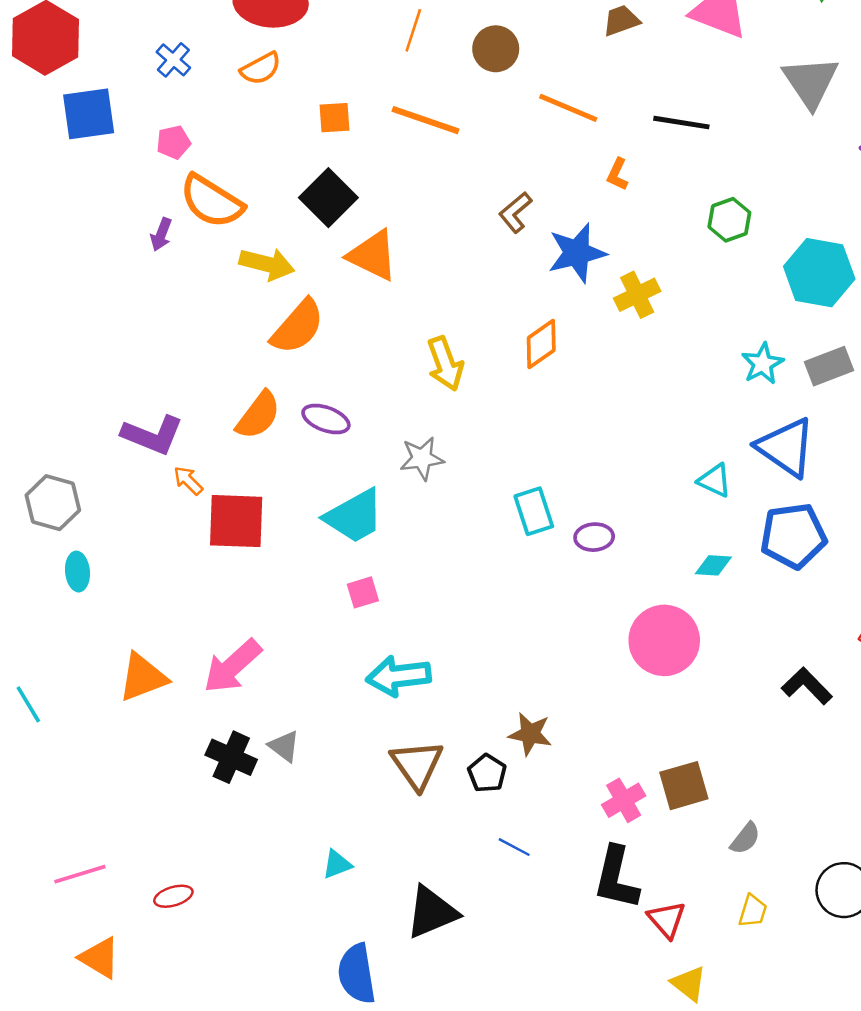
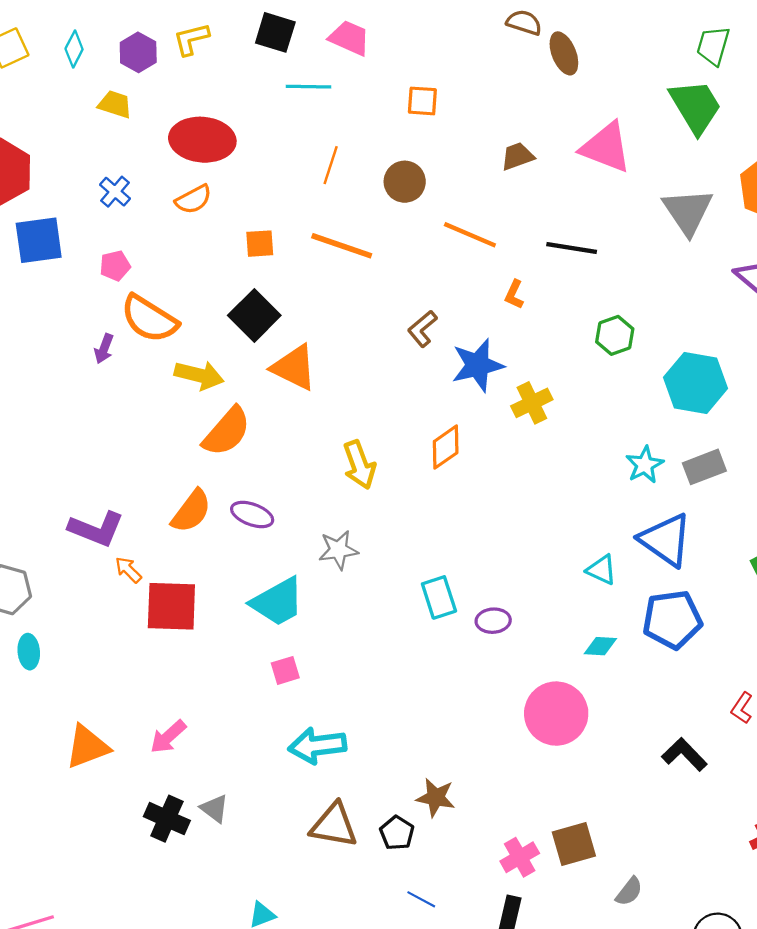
pink arrow: (232, 666) -> (168, 737), size x0.7
brown triangle: (417, 765) -> (334, 825), turned -45

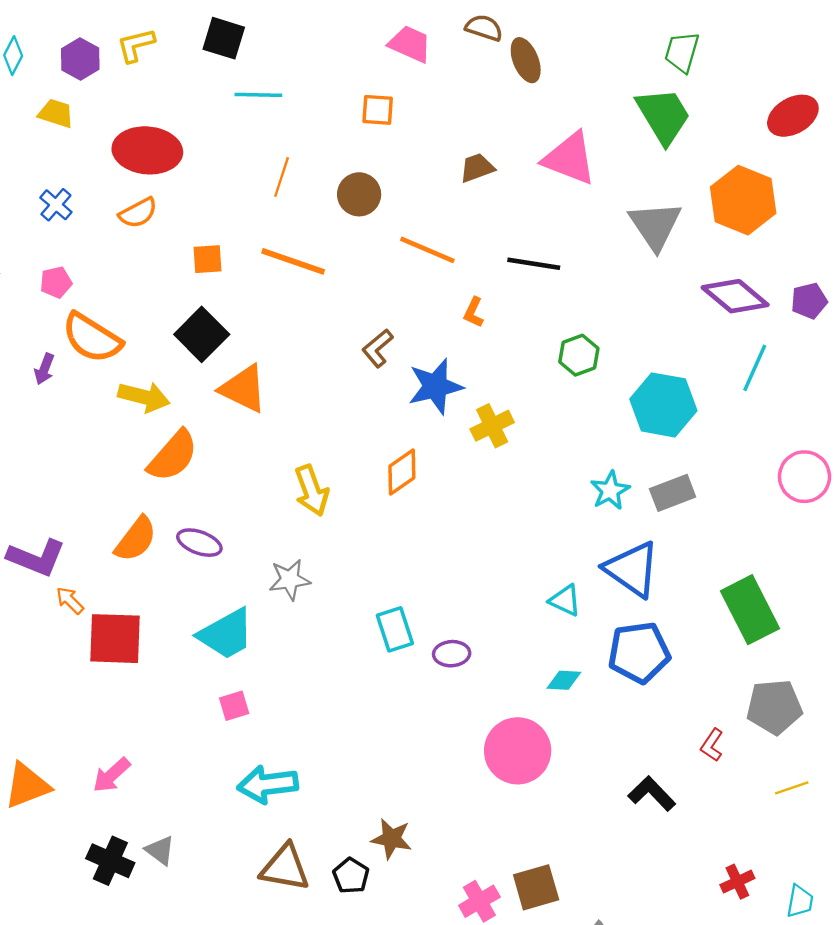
pink trapezoid: (349, 38) -> (410, 44), moved

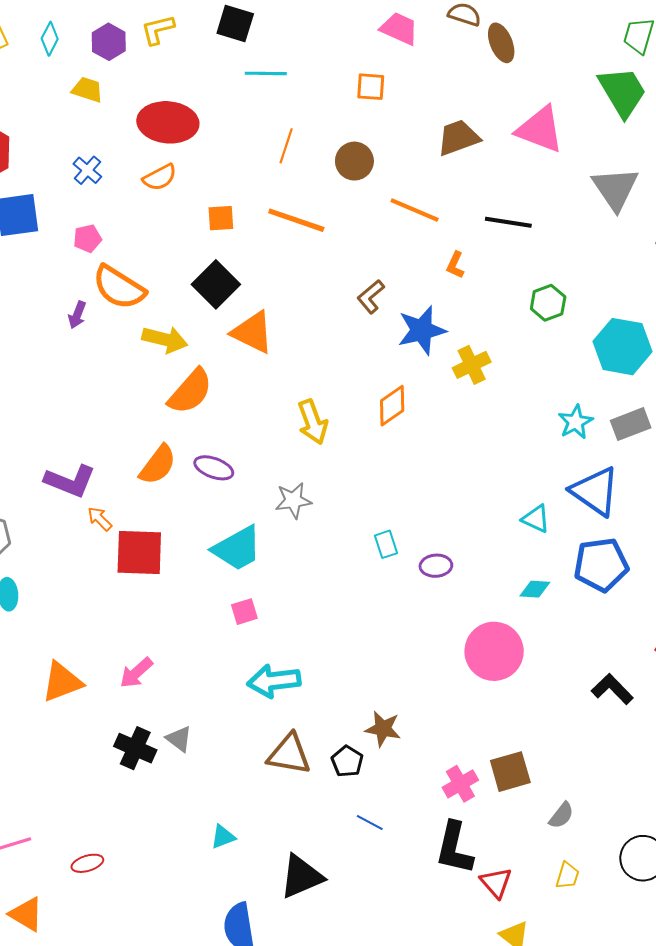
brown trapezoid: (477, 168) -> (458, 138), size x1.4
cyan rectangle: (395, 629) -> (386, 544), size x0.7

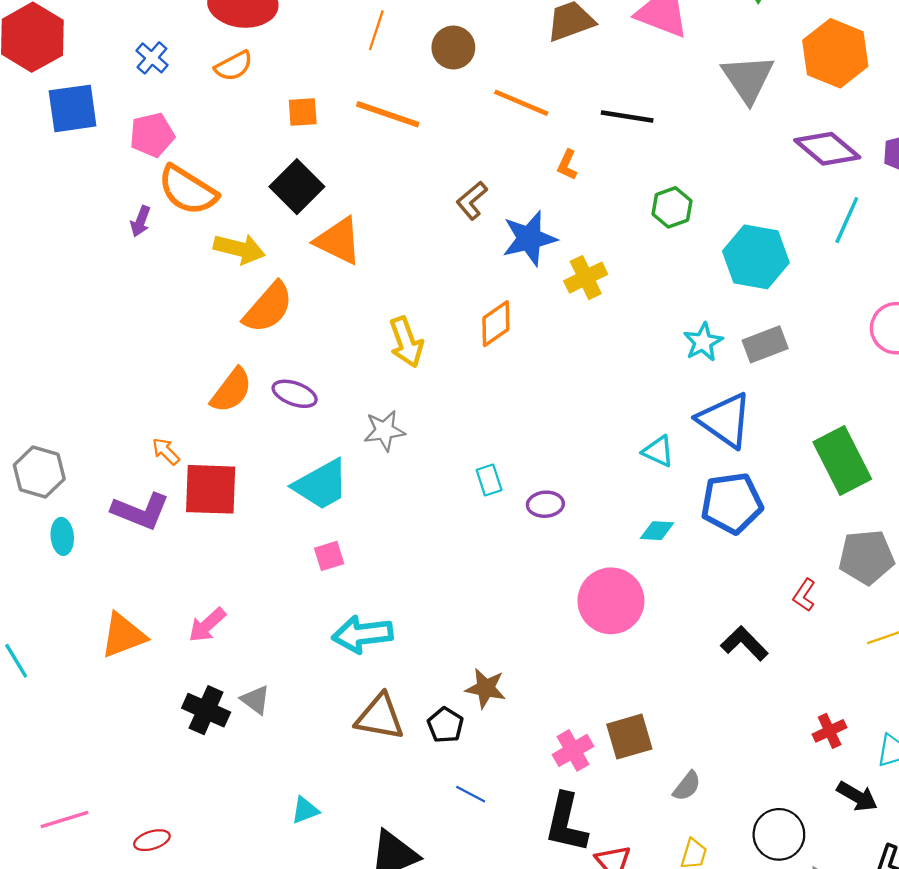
pink pentagon: (87, 239) -> (152, 135), size x1.4
purple L-shape: (70, 481) -> (140, 511), moved

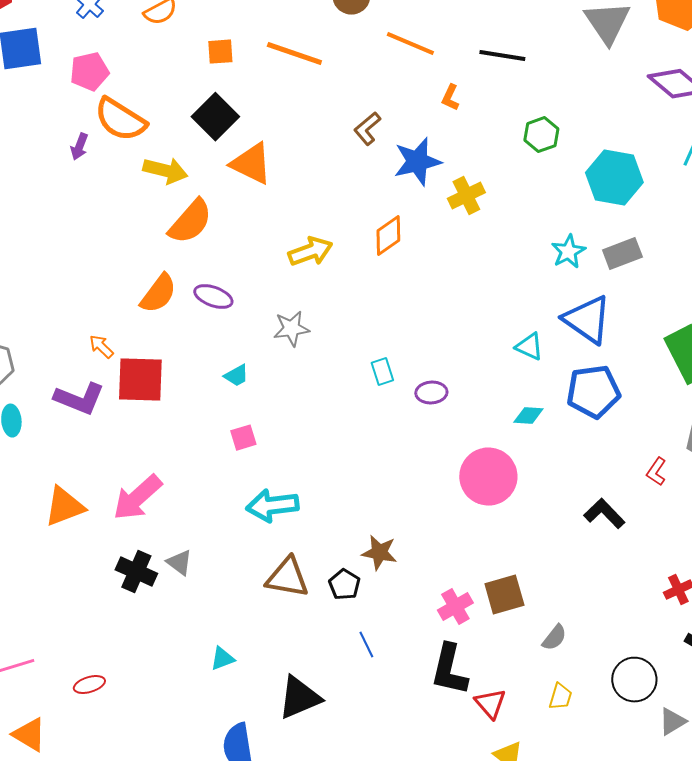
yellow arrow: (406, 342) -> (310, 252), turned -90
cyan trapezoid: (321, 485) -> (236, 376), size x0.5
pink arrow: (207, 625) -> (137, 498), size x1.5
blue line: (471, 794) -> (366, 645), turned 36

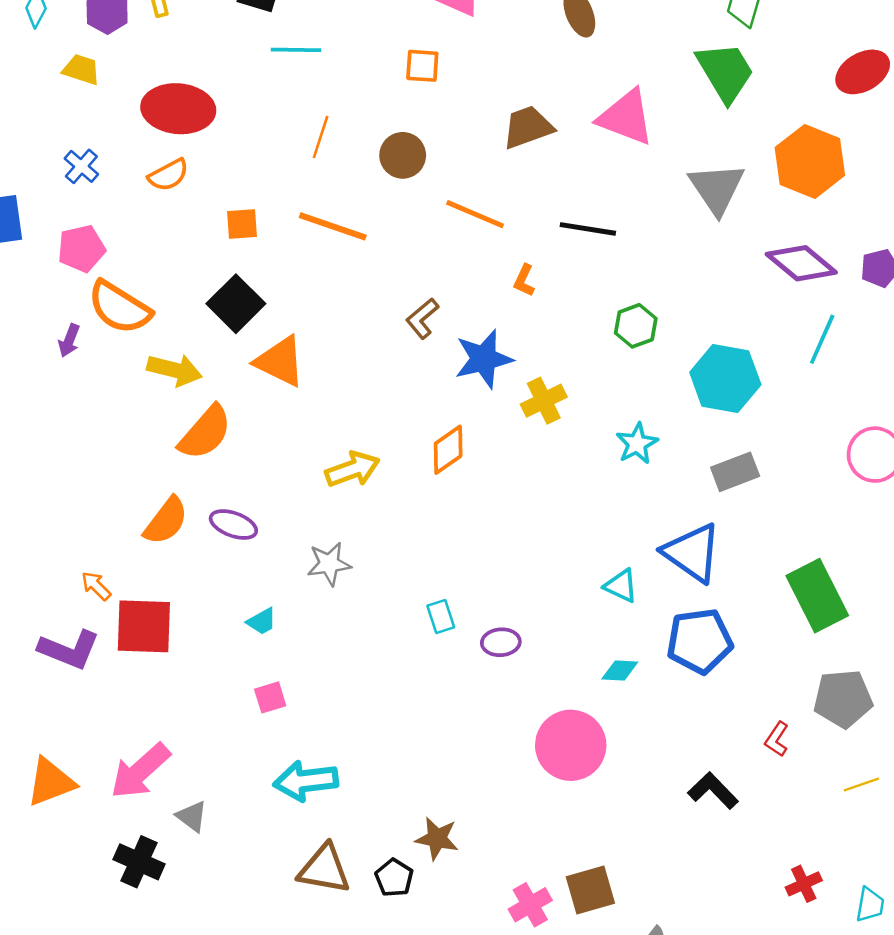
cyan star: (568, 252) -> (637, 444), moved
gray triangle: (179, 563) -> (192, 816), moved

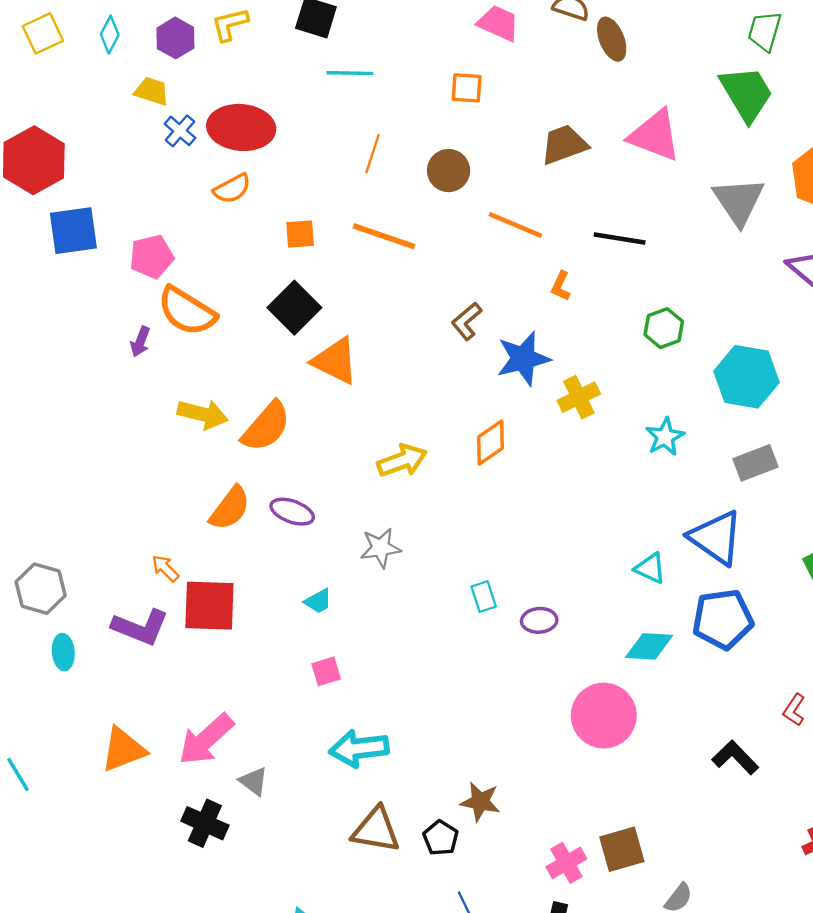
blue cross: (81, 166) -> (180, 131), moved
yellow arrow: (175, 370) -> (203, 414), moved
cyan diamond: (620, 670) -> (649, 646), size x1.4

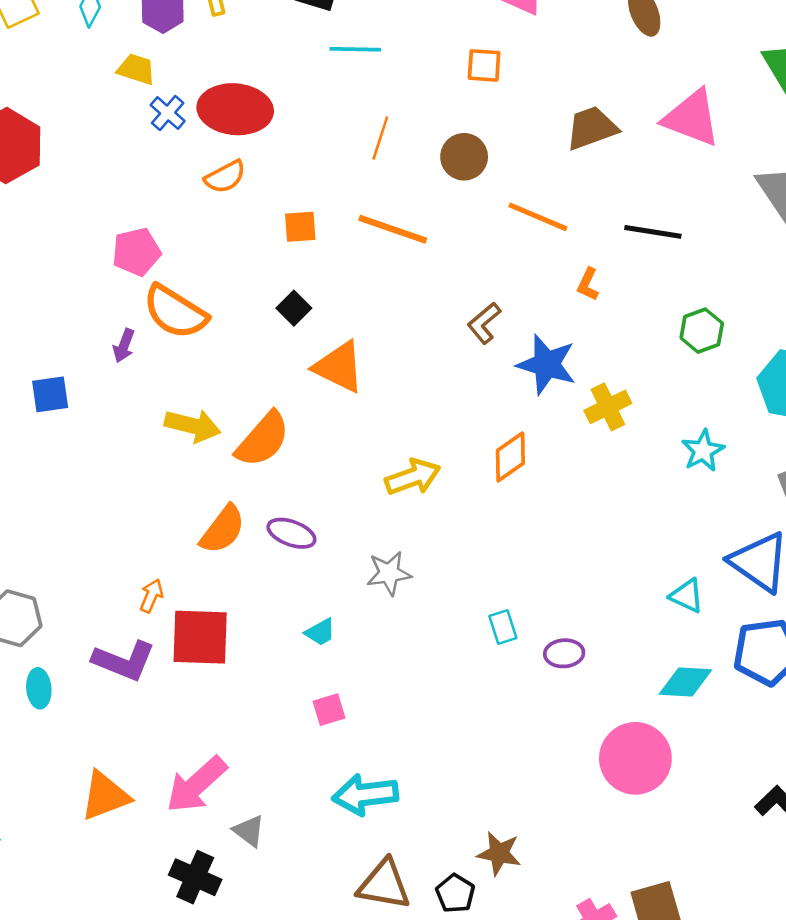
blue square: (73, 231) -> (50, 394), moved, size x0.7
black square: (294, 308) -> (294, 308), size x0.6
blue star: (523, 359) -> (547, 364), turned 30
orange arrow: (165, 568) -> (151, 596), turned 68

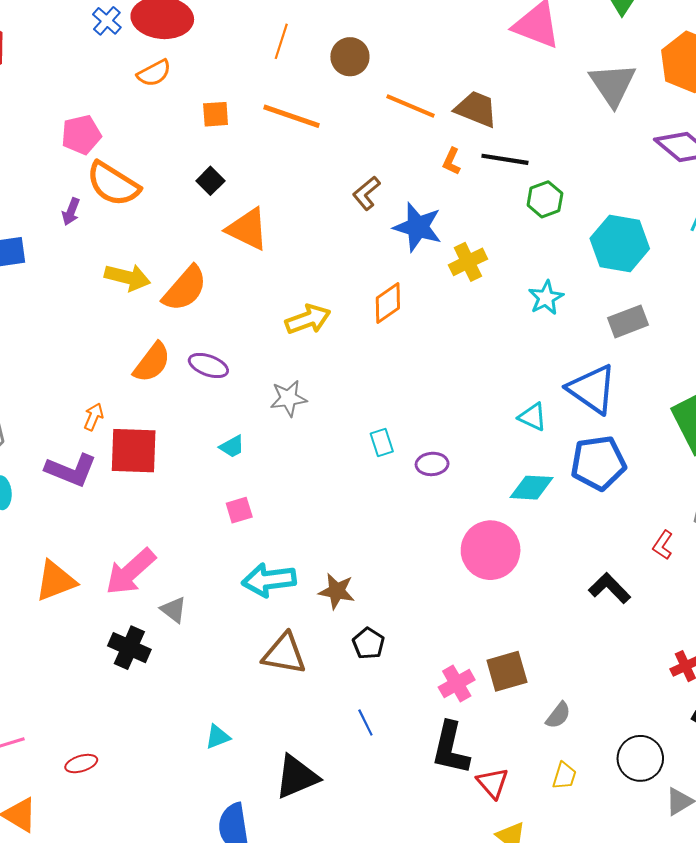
brown trapezoid: (592, 128) -> (476, 109), moved, turned 42
black line: (653, 232) -> (505, 159), moved
brown star: (499, 853) -> (337, 591), moved
black pentagon: (455, 893) -> (368, 643), moved

